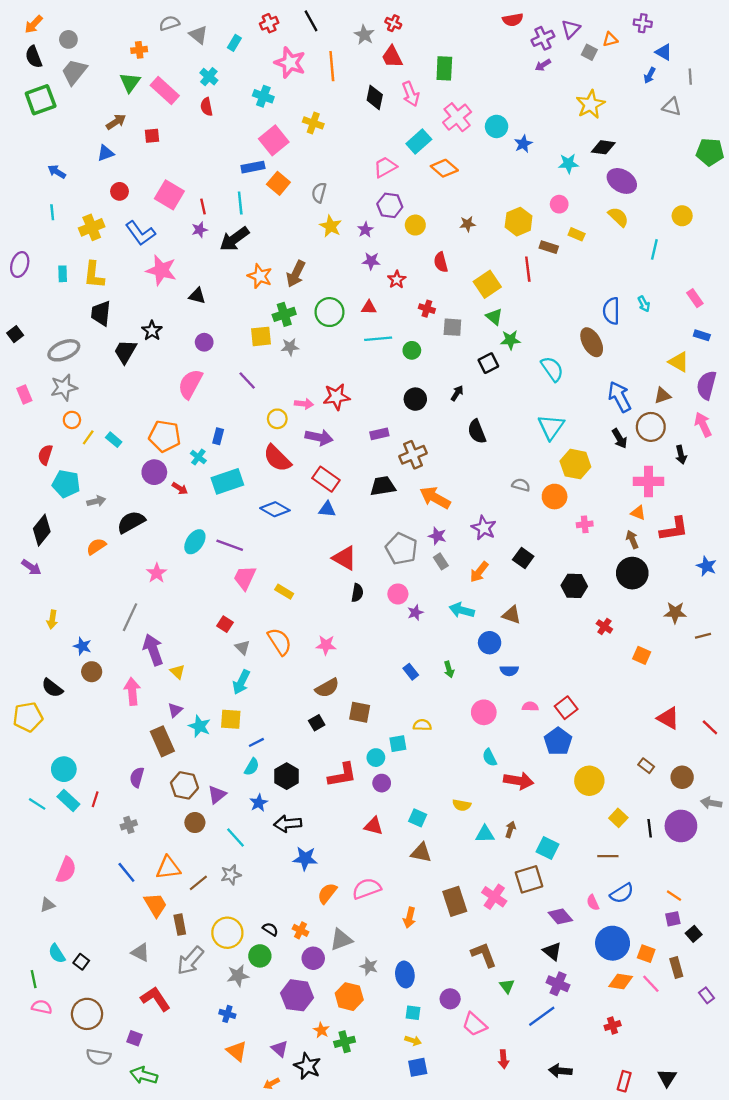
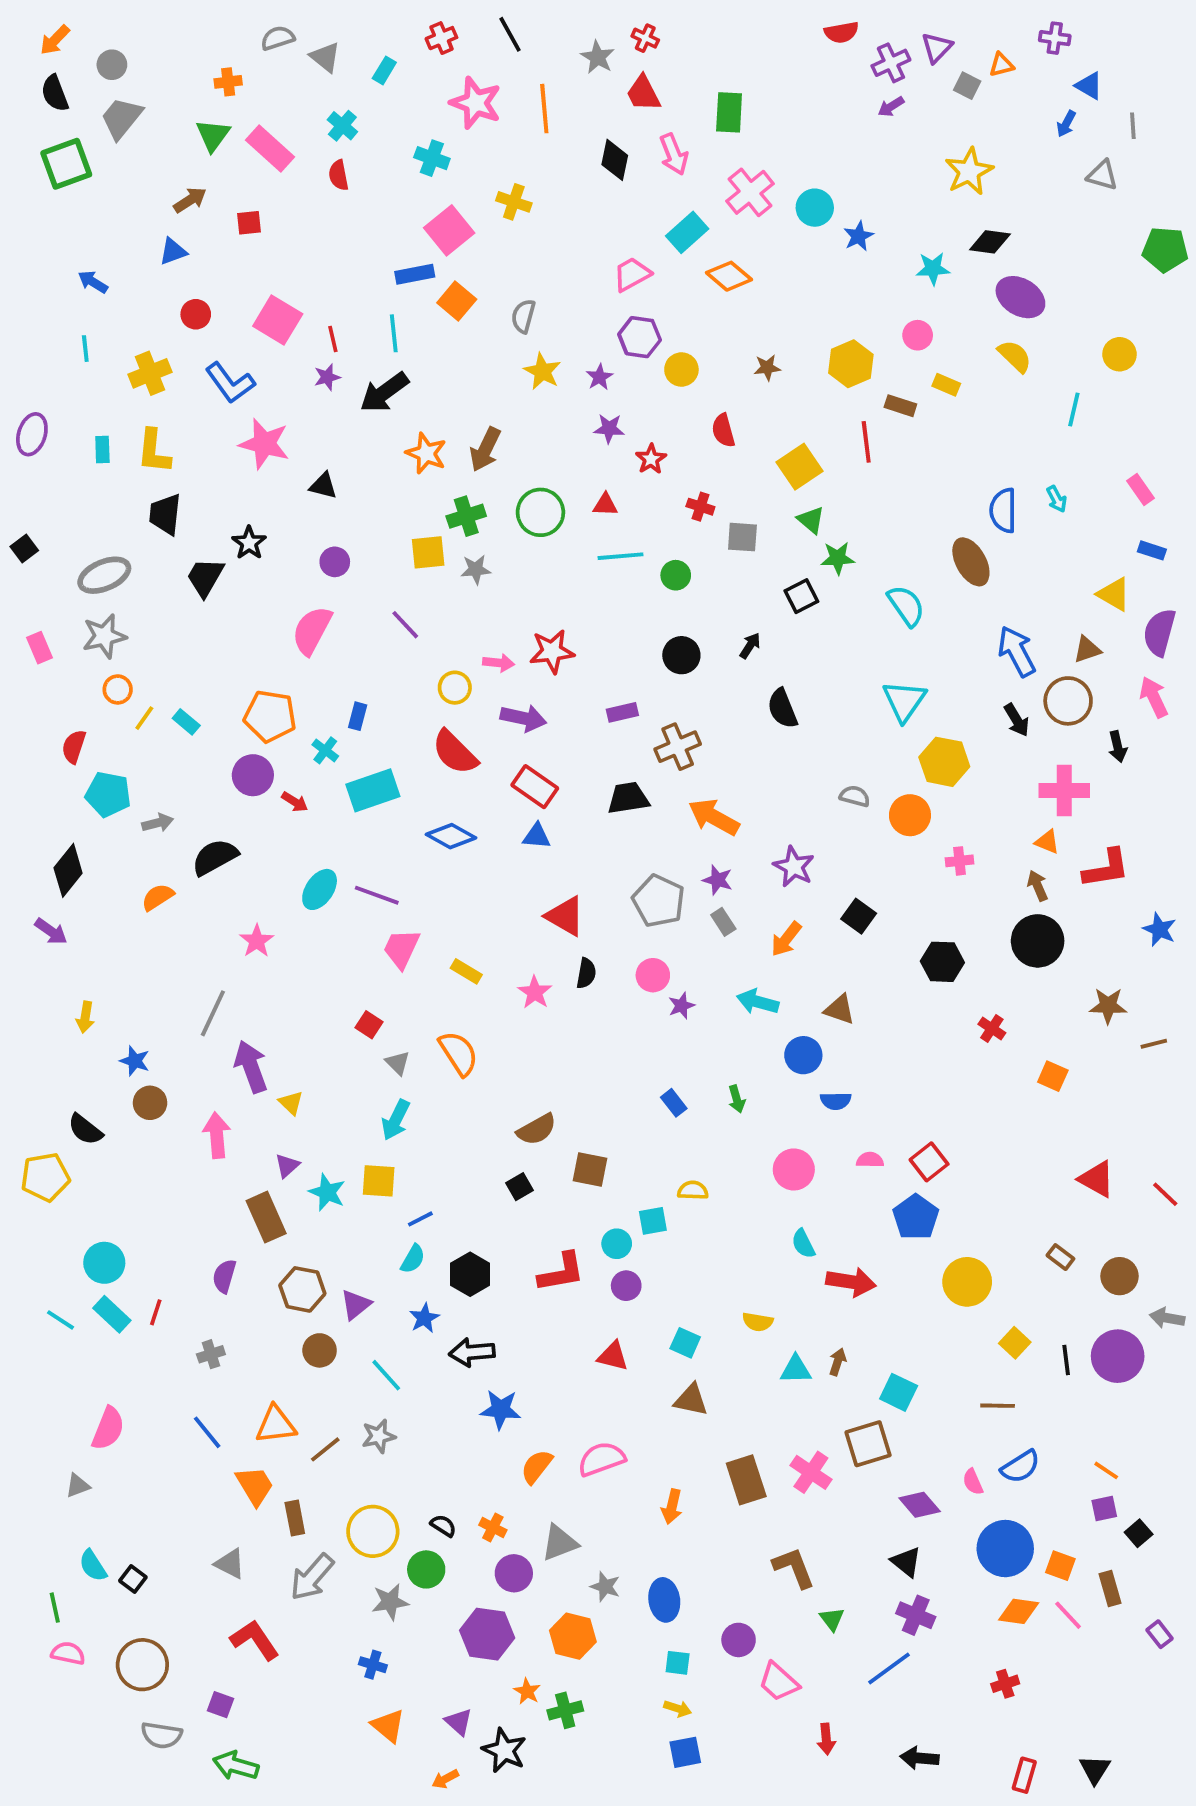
pink star: (326, 645) -> (535, 992), moved, turned 30

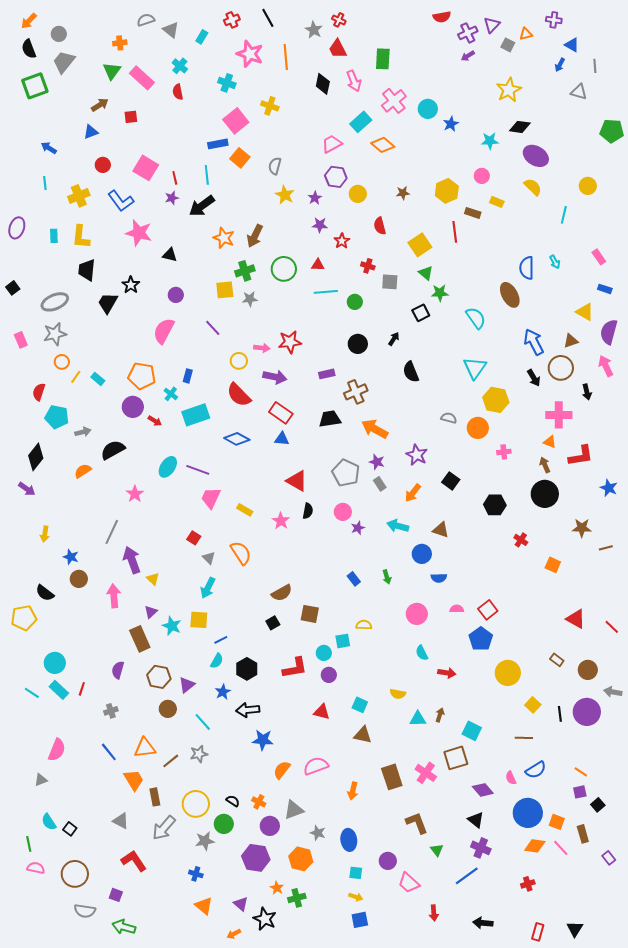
red arrow: (851, 1282) -> (447, 673), size x0.7

